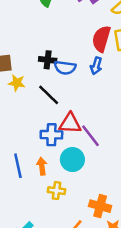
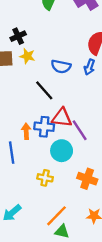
black cross: (48, 60) -> (18, 36), moved, turned -35
yellow star: (17, 83) -> (27, 56), moved
orange arrow: (42, 166) -> (26, 131), moved
orange cross: (100, 206) -> (87, 179), moved

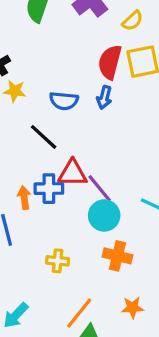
cyan circle: (62, 151) -> (104, 215), moved

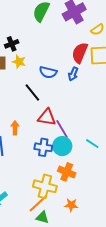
blue cross: (49, 189) -> (43, 147), moved
yellow cross: (58, 261) -> (45, 186), moved, size x1.6

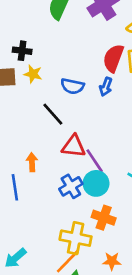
black cross: (12, 44) -> (22, 51), turned 32
blue cross: (43, 147) -> (71, 186), turned -36

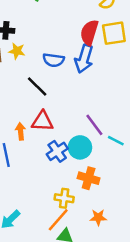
blue arrow: (106, 87) -> (84, 59), size x1.6
red triangle: (74, 146) -> (43, 121), moved
purple line: (95, 161) -> (94, 125), moved
yellow cross: (76, 238) -> (64, 198), size x0.7

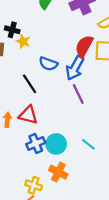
yellow star: (17, 51) -> (23, 41), moved
purple line: (94, 125) -> (78, 94), moved

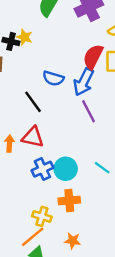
yellow star: (23, 41) -> (24, 37), moved
orange cross: (58, 172) -> (69, 200), turned -30

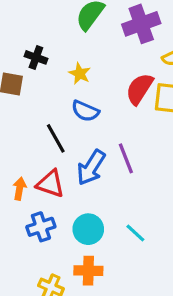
yellow star: (24, 37) -> (80, 74), moved
blue arrow: (84, 82) -> (91, 168), moved
blue cross: (43, 169) -> (41, 227), moved

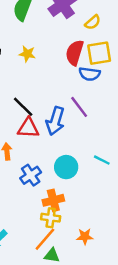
blue semicircle: (85, 111) -> (90, 74), moved
red triangle: (51, 184) -> (28, 128), moved
orange cross: (88, 271) -> (53, 200), moved

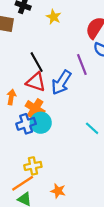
purple line: (79, 107) -> (82, 65), moved
cyan circle: (66, 167) -> (41, 123), moved
orange cross: (53, 200) -> (35, 108), moved, turned 30
yellow cross: (51, 218) -> (33, 166), turned -35

